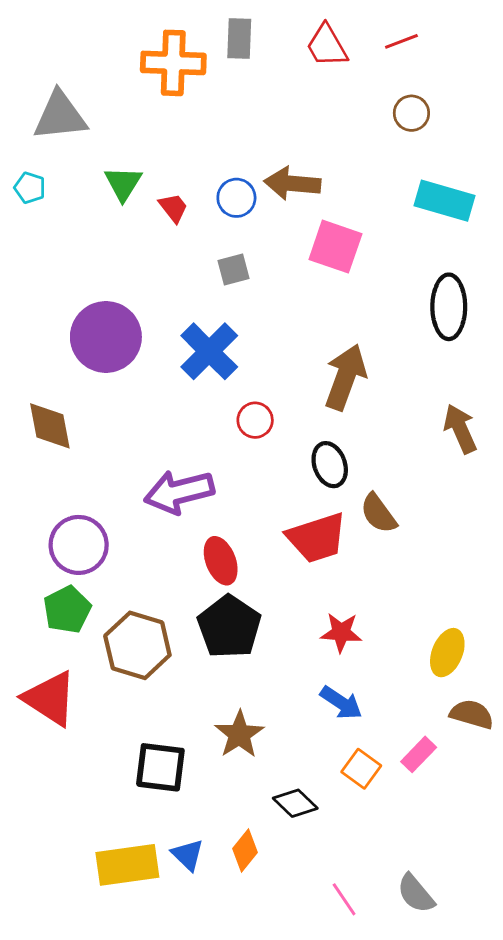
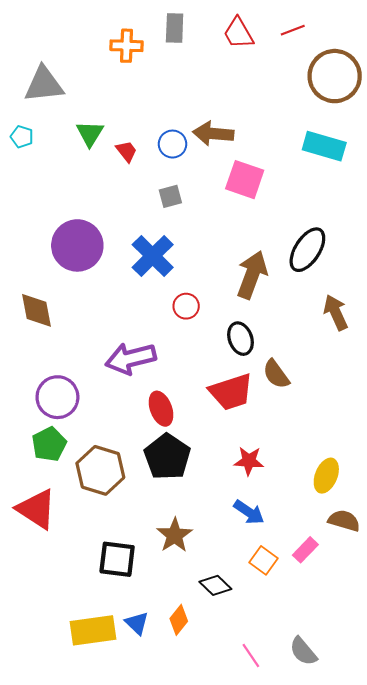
orange cross: (173, 63) -> (126, 46), size x0.7
brown circle: (411, 113) -> (335, 76), moved, size x2.0
black ellipse: (449, 307) -> (307, 250), moved, turned 33

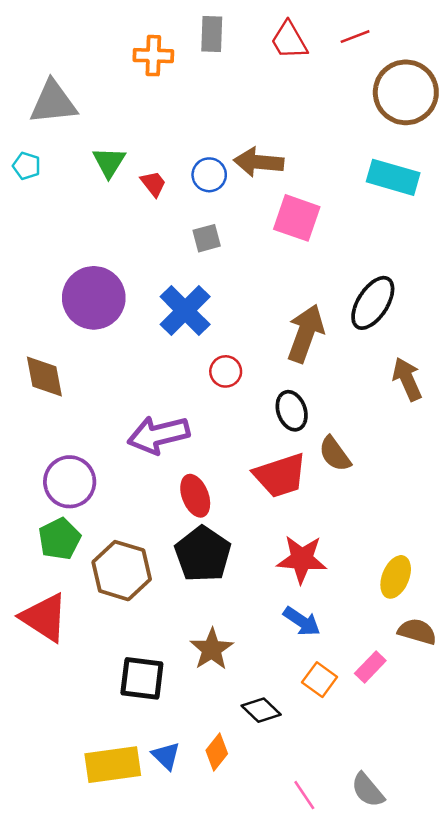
red star: (249, 461) -> (302, 559), size x1.4

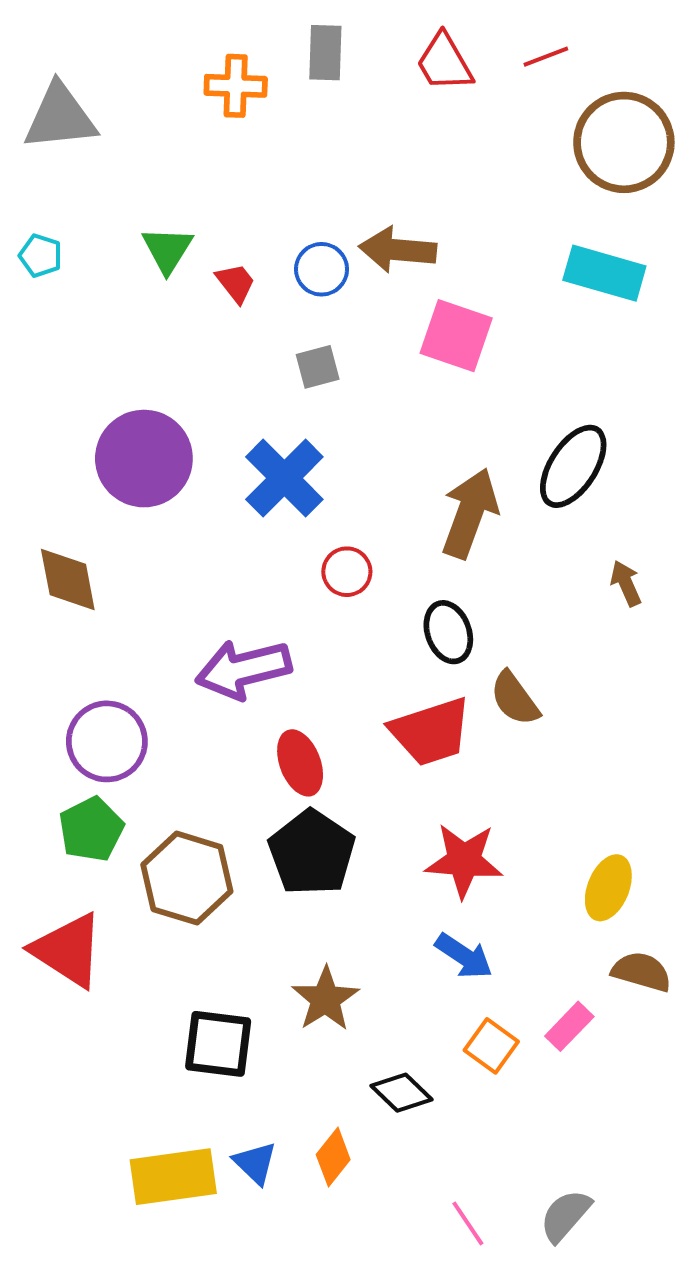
gray triangle: (53, 102) -> (60, 117), moved
brown arrow: (407, 379) -> (626, 583), size x0.7
gray semicircle: (368, 790) -> (565, 1216), turned 81

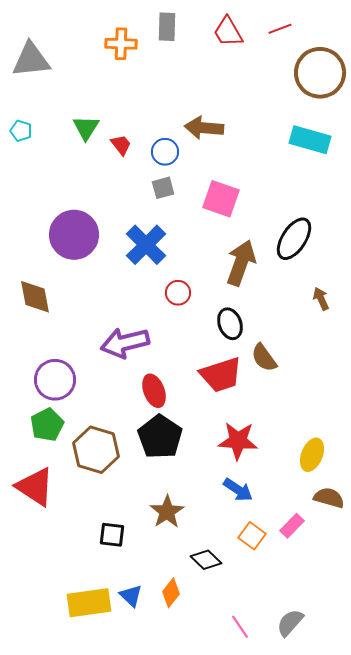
blue circle: (322, 269) -> (165, 152), moved
pink square: (456, 336) -> (221, 199), moved
black square: (218, 1044) -> (112, 535), size x0.7

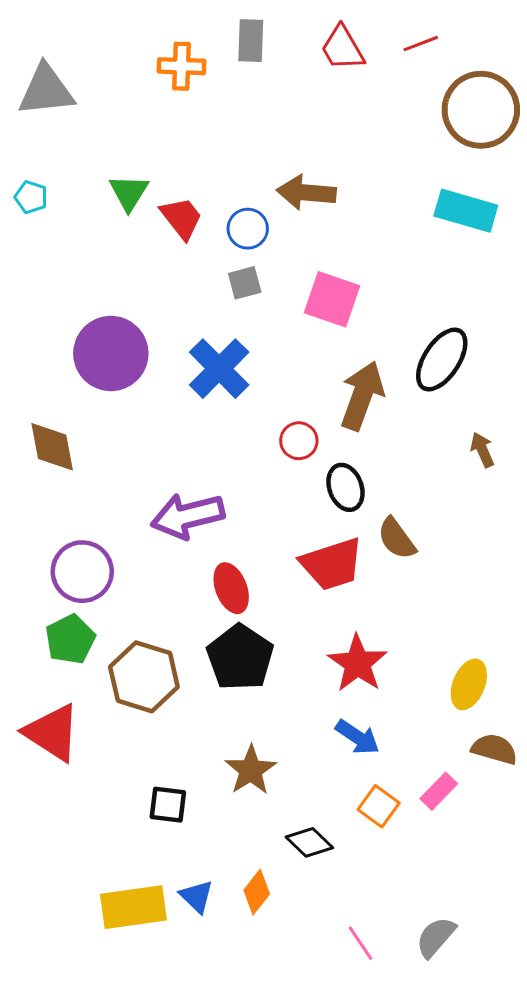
red trapezoid: (121, 145) -> (182, 218), size x1.4
red circle: (178, 293) -> (299, 441), moved
red star: (238, 441) -> (358, 663), turned 30

